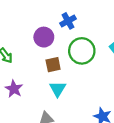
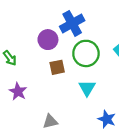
blue cross: (68, 21) -> (72, 23), size x1.5
cyan triangle: (58, 89) -> (87, 88), moved

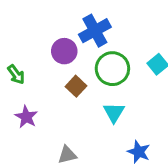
brown square: (57, 67) -> (76, 86), turned -35

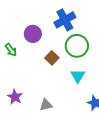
purple circle: (64, 51) -> (33, 34), moved
purple star: (26, 117) -> (15, 97), moved

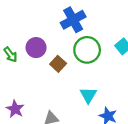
purple circle: (33, 34) -> (36, 48), moved
cyan triangle: (78, 76) -> (88, 95), moved

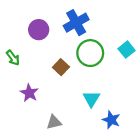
purple circle: (36, 48) -> (39, 30), moved
purple star: (15, 109) -> (29, 93), moved

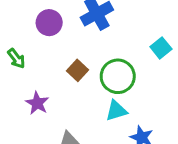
green circle: (90, 53) -> (118, 76), moved
cyan triangle: (91, 99) -> (116, 111), turned 42

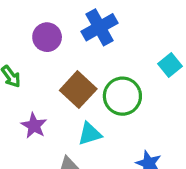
brown square: (77, 70) -> (78, 90), size x1.5
cyan triangle: (116, 111) -> (90, 134), moved

